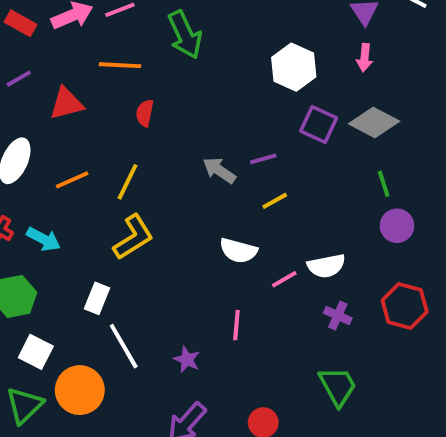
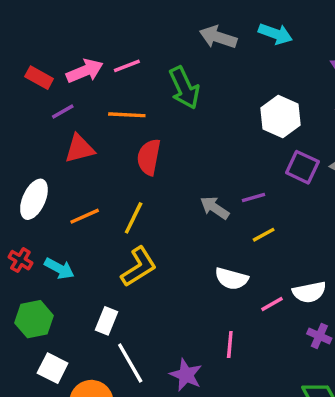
purple line: (19, 79) -> (63, 111), moved
red semicircle: (145, 113) -> (149, 157), size x1.5
purple star: (187, 359) -> (186, 375), size x1.4

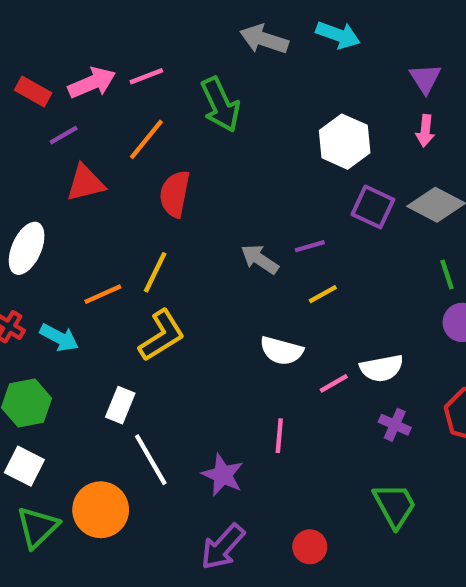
orange line: (127, 115) -> (146, 139), turned -54
orange line: (85, 216) -> (103, 294), moved
white square: (53, 368) -> (24, 466), moved

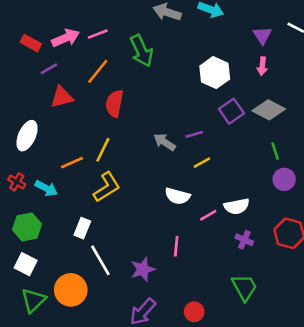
purple square: (373, 207) -> (231, 111), turned 30
purple star: (223, 475) -> (143, 269), turned 30

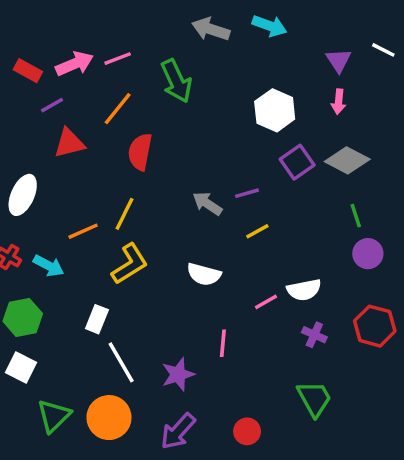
white semicircle: (177, 196) -> (204, 274), moved
orange circle: (71, 290) -> (109, 418), moved
green triangle: (33, 300) -> (54, 416), moved

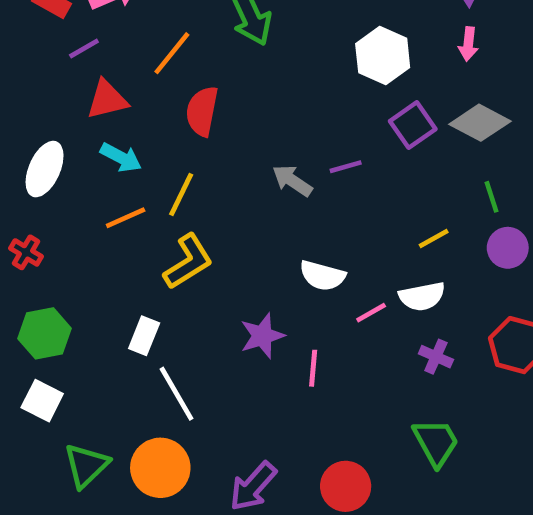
yellow line: (257, 231) -> (434, 239), moved
cyan arrow: (49, 266) -> (121, 157), moved
white semicircle: (204, 274) -> (322, 276), moved
purple star: (178, 374) -> (262, 336), moved
red circle: (247, 431) -> (346, 486), size x1.4

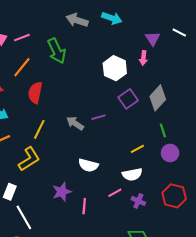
pink arrow: (468, 44) -> (143, 58), moved
gray diamond: (480, 123) -> (158, 98), turned -75
yellow line: (181, 195) -> (39, 129), moved
pink line: (371, 313) -> (115, 193), moved

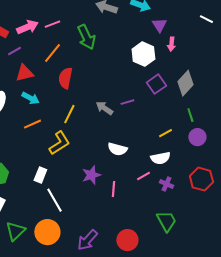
purple triangle: (153, 39) -> (159, 25), moved

